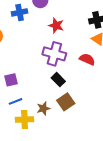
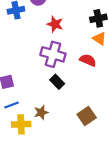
brown square: (66, 102) -> (87, 116), moved

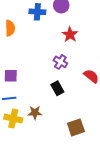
purple cross: (53, 54) -> (60, 62), size x0.6

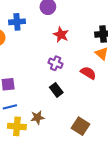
blue cross: (37, 12) -> (17, 22), moved
brown square: (76, 127) -> (81, 126), turned -30

